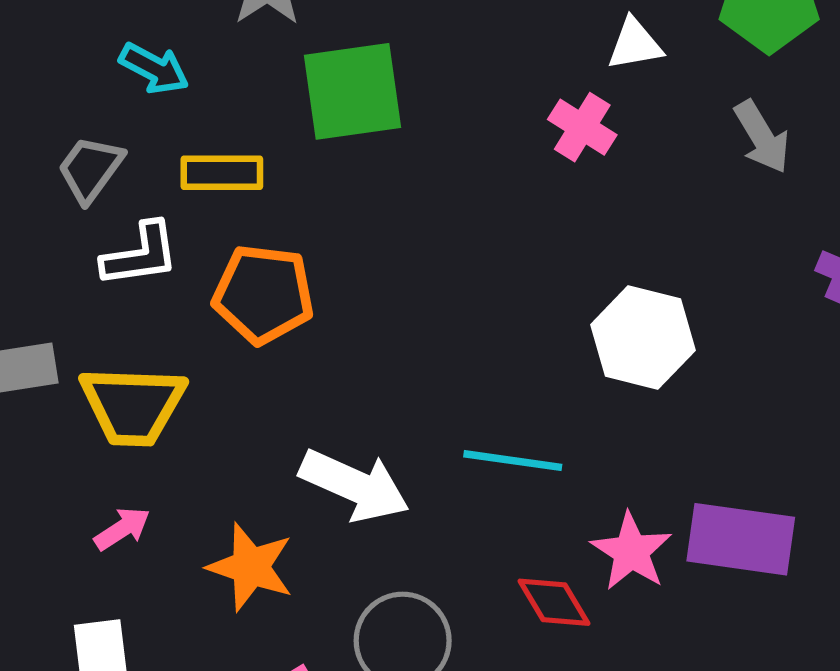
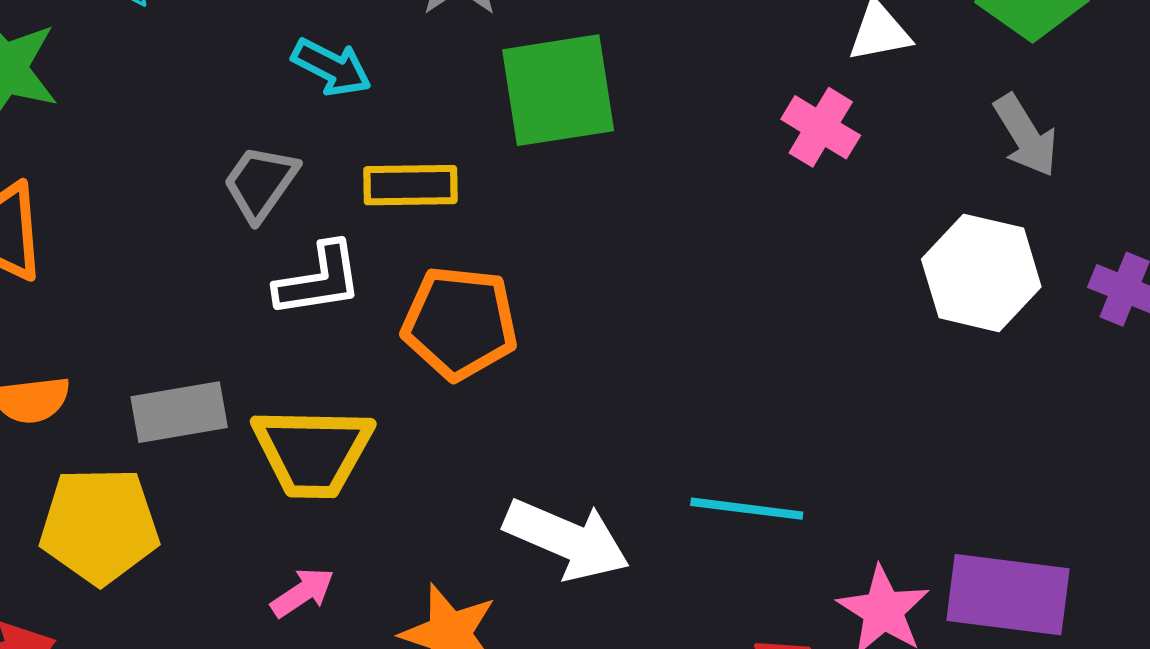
white hexagon: (643, 338) -> (981, 273), moved

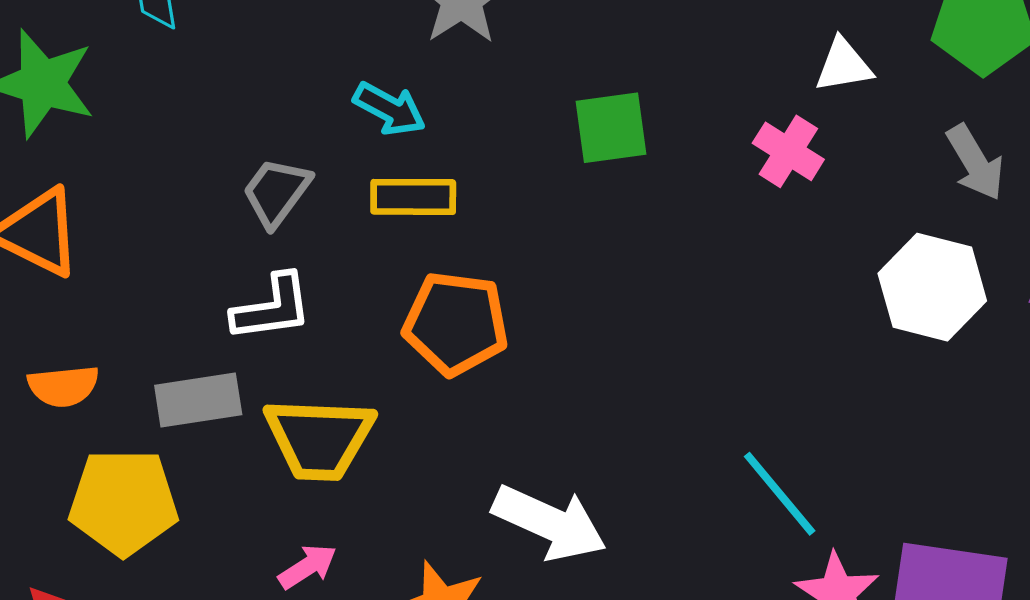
cyan arrow: (332, 67) -> (389, 109), moved
green square: (558, 90) -> (611, 128), moved, size x0.7
white L-shape: (319, 280) -> (272, 308), moved
cyan line: (747, 509) -> (780, 494), moved, turned 42

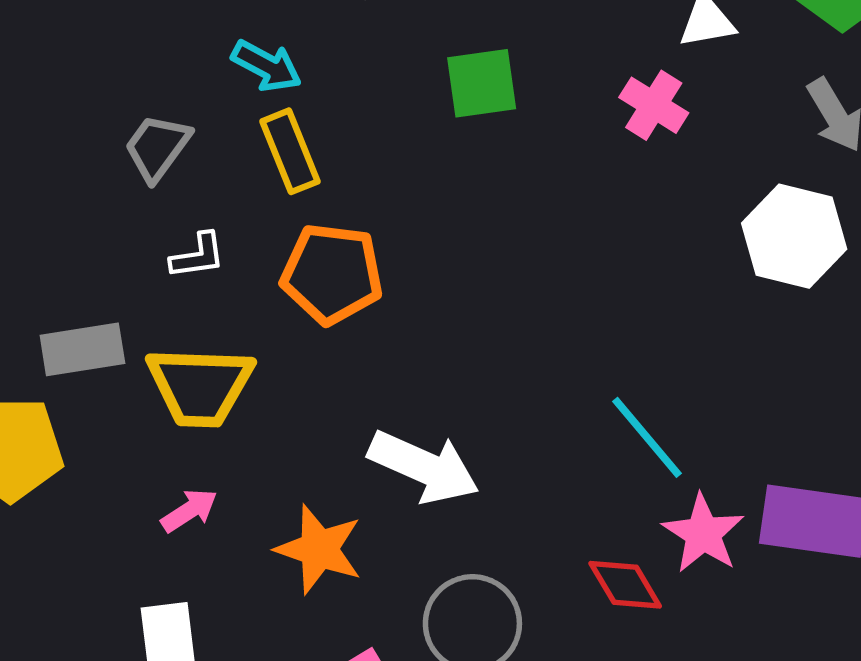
yellow rectangle: (413, 197) -> (290, 151), turned 68
white L-shape: (272, 308) -> (198, 256), moved, size x0.7

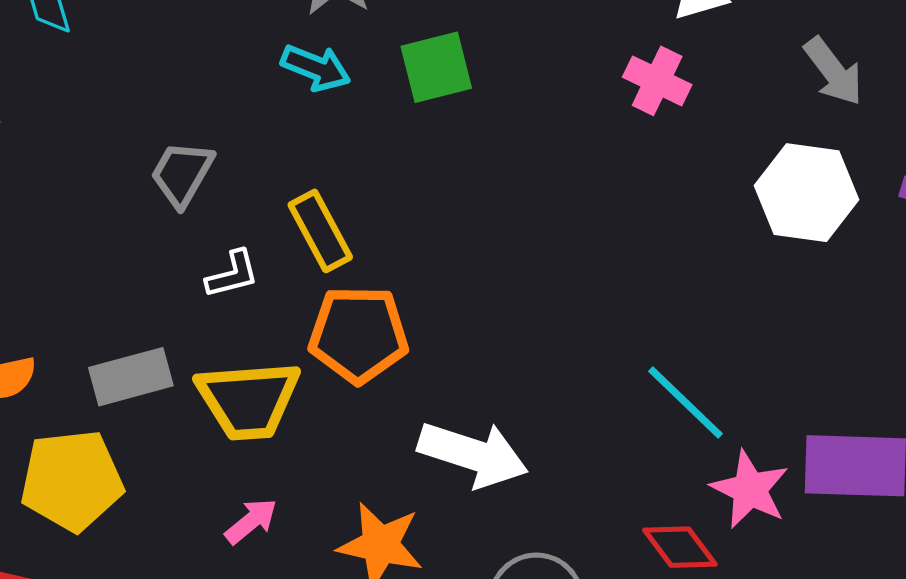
cyan arrow: (267, 66) -> (316, 68), moved
green square: (482, 83) -> (436, 67), moved
yellow rectangle: (290, 151) -> (320, 231), moved
orange pentagon: (332, 274) -> (358, 334), moved

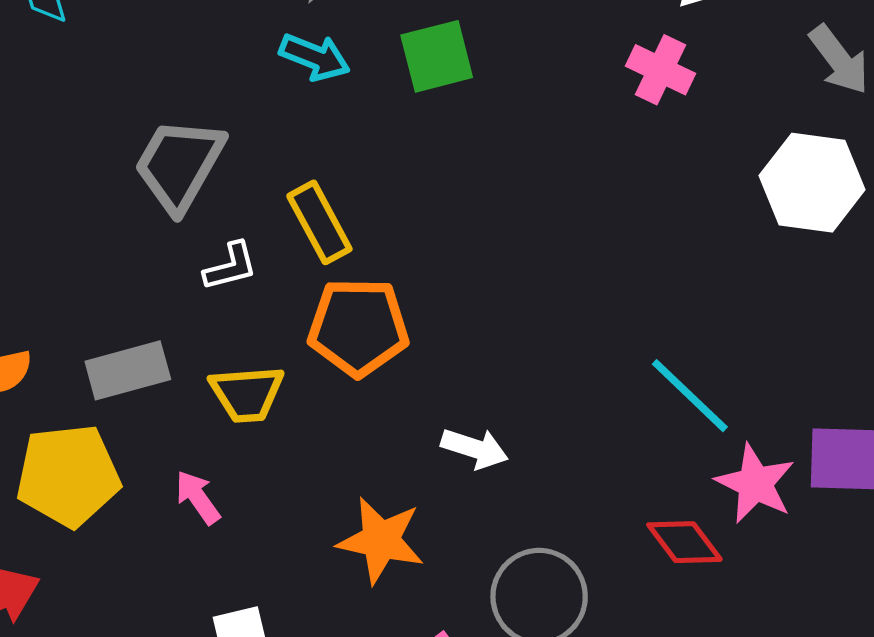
gray trapezoid: (182, 174) -> (179, 165), size x1.4
yellow trapezoid: (248, 400) -> (247, 394), size x0.7
white arrow: (473, 454) -> (475, 448), size x0.6
pink arrow: (251, 521) -> (198, 497), moved, turned -86

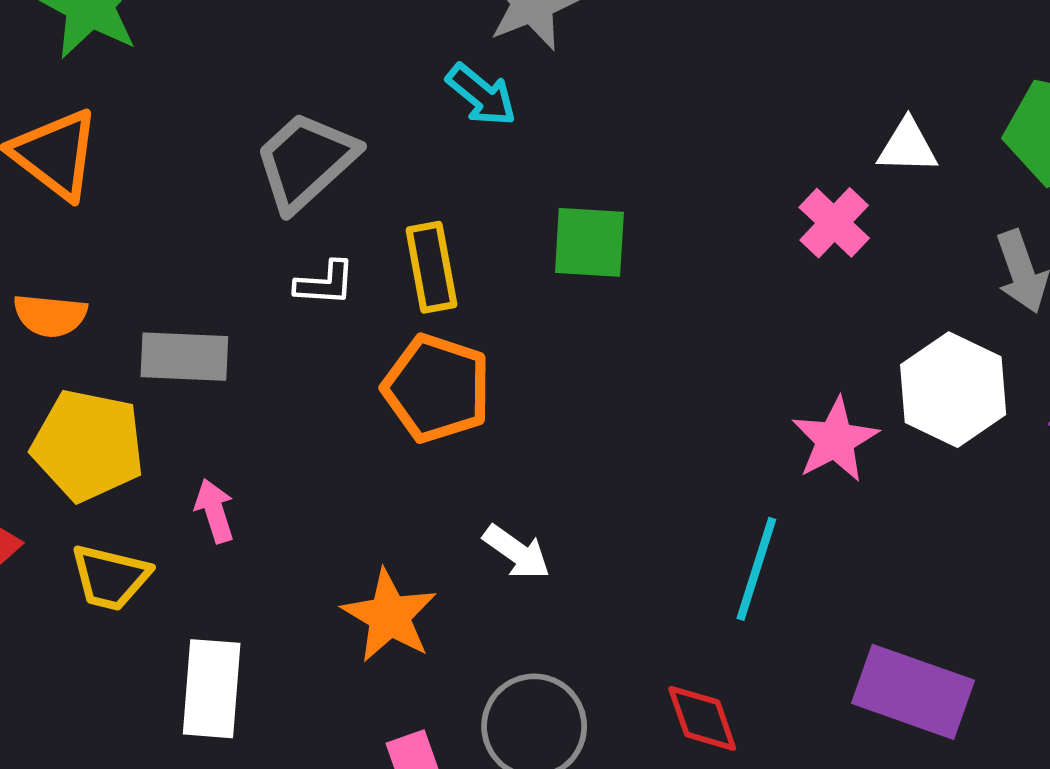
green square: (437, 56) -> (589, 242), moved
yellow trapezoid: (247, 394) -> (110, 577), moved
cyan line: (690, 396) -> (756, 569), turned 46
pink star: (755, 484) -> (835, 440), moved

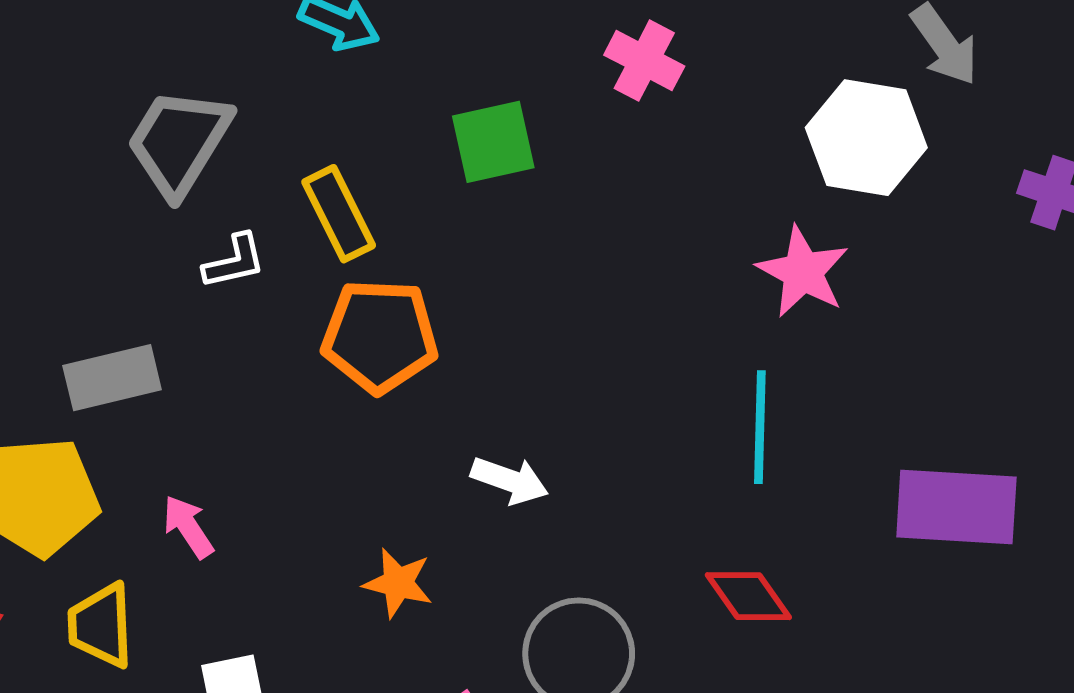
pink cross: (834, 223) -> (644, 61), moved
white hexagon: (953, 390) -> (866, 138), moved
yellow trapezoid: (110, 577) -> (101, 625), turned 90
orange star: (389, 616) -> (398, 583), size x0.7

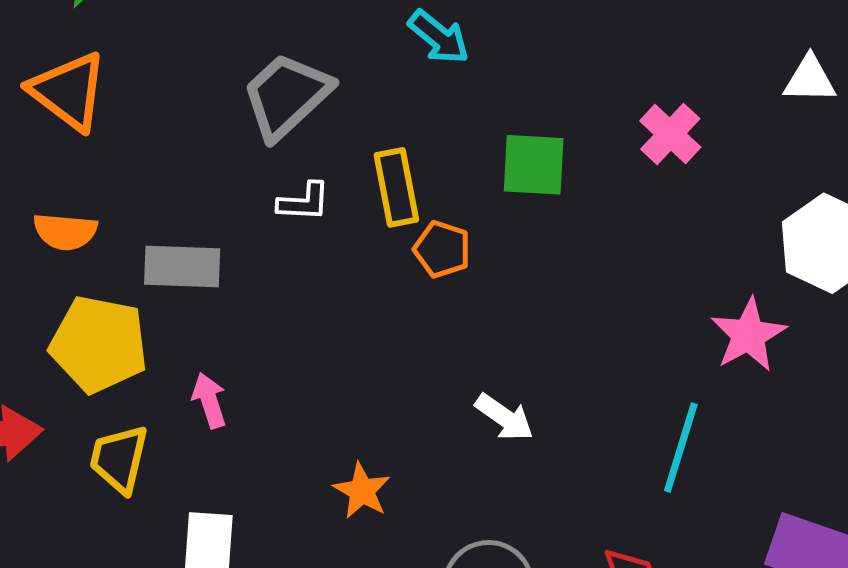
orange pentagon: (380, 336) -> (442, 249), moved, size x0.6
white arrow: (510, 480) -> (504, 417), moved

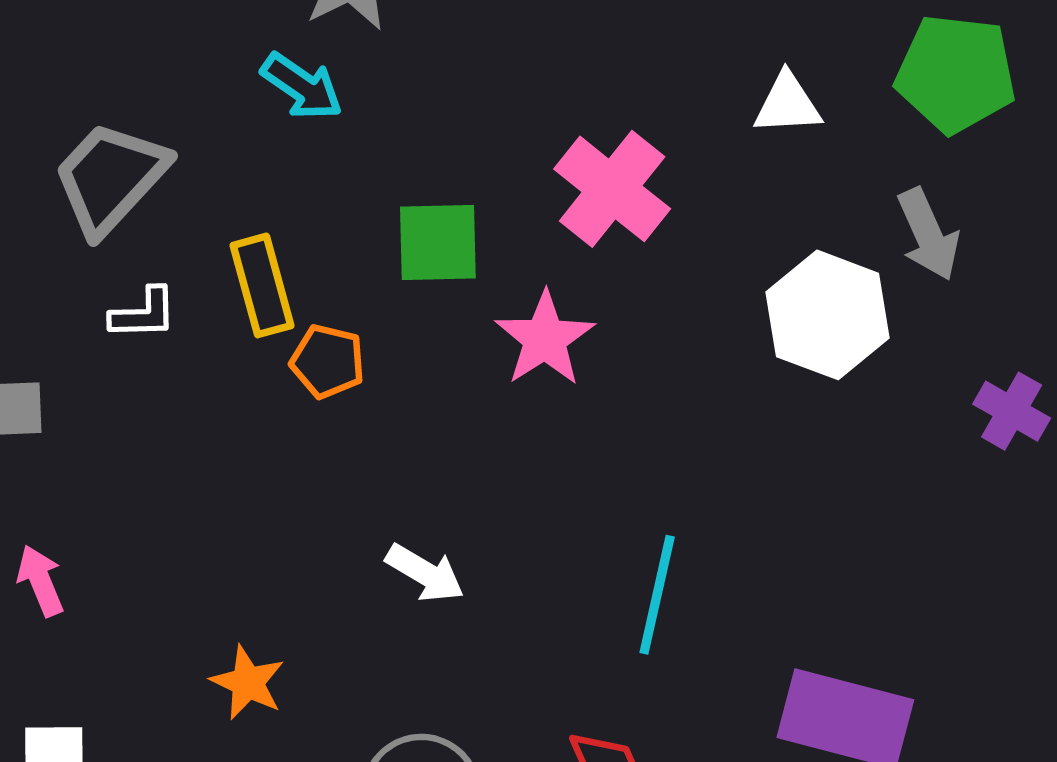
pink cross: (670, 134) -> (612, 189), size x1.4
pink star: (748, 335) -> (545, 339), moved

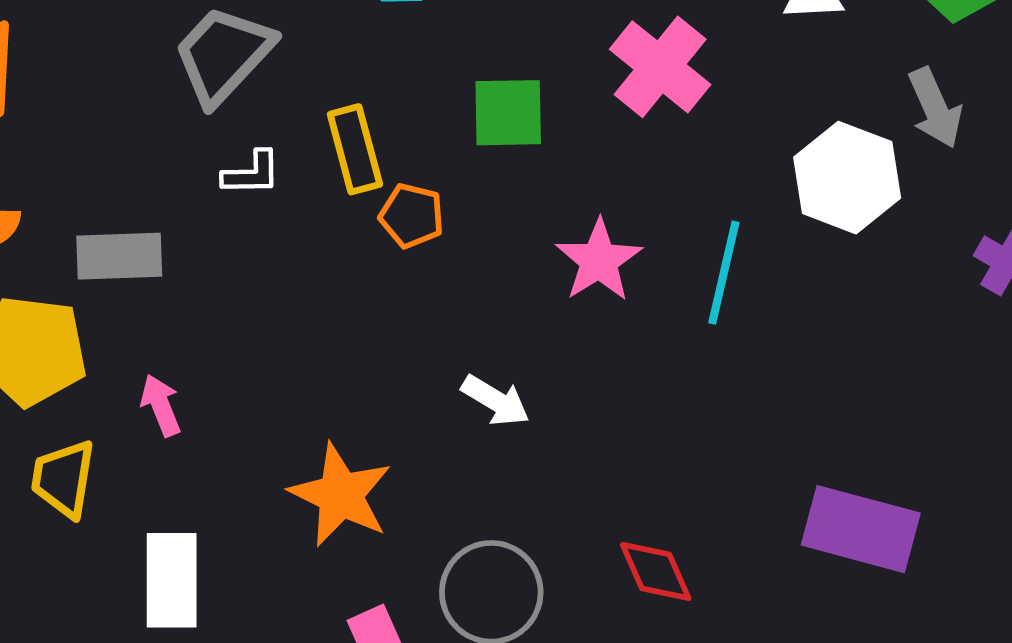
pink star: (545, 339) -> (599, 260), moved
cyan line: (657, 595) -> (724, 273), moved
orange star: (248, 683) -> (341, 495), size x1.6

